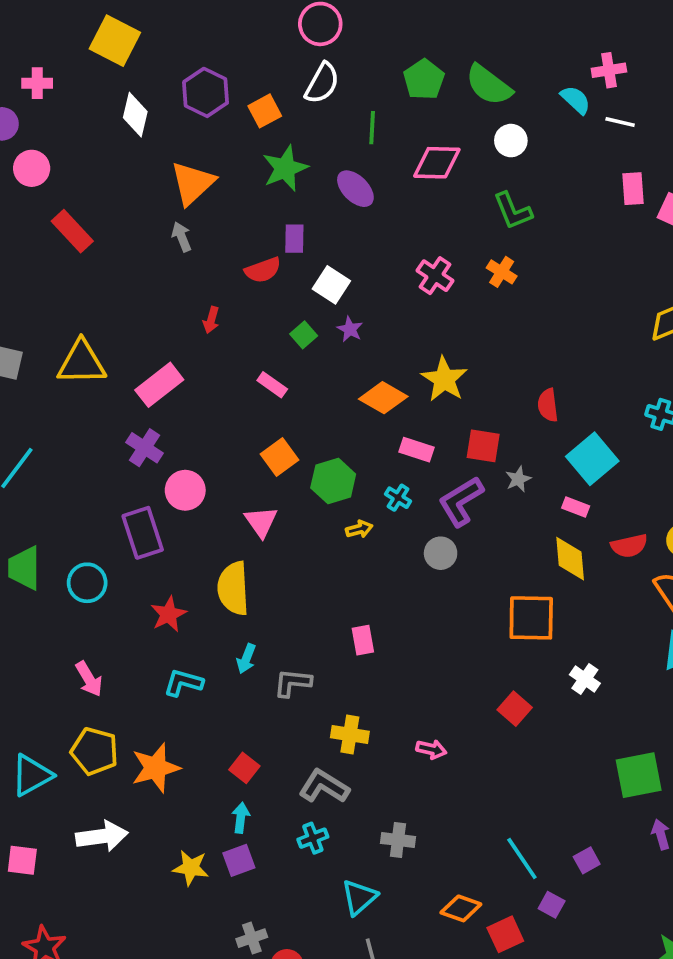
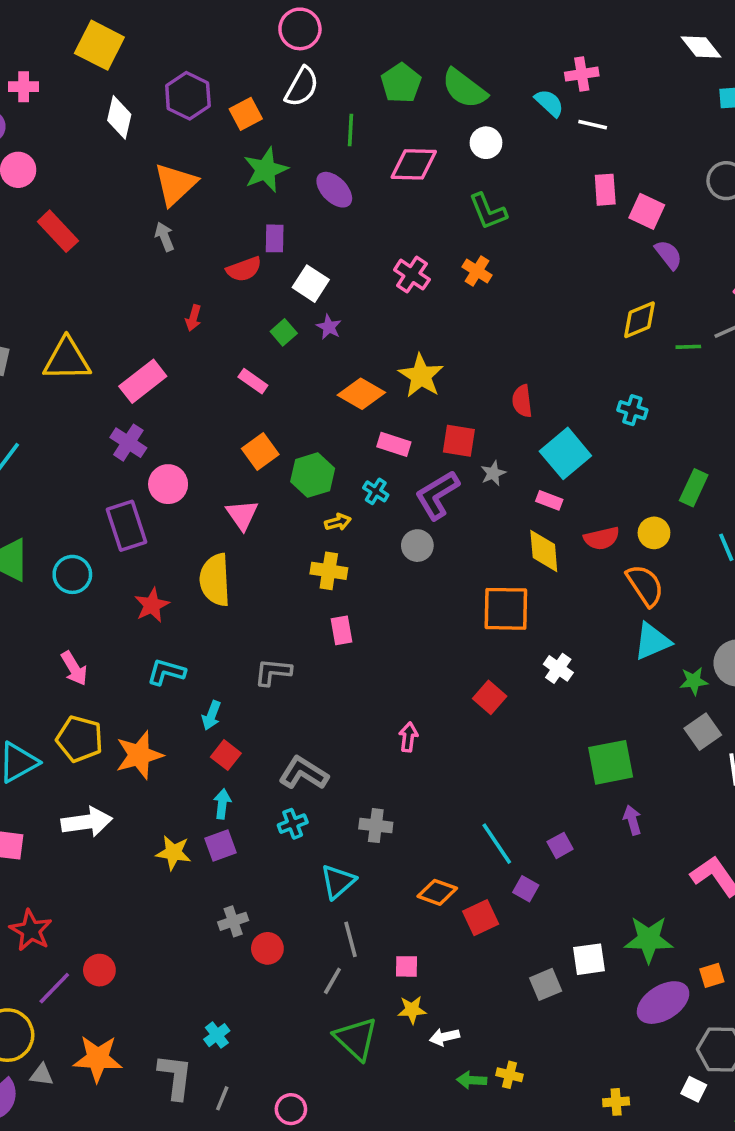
cyan arrow: (246, 659) -> (211, 715), moved
yellow cross: (350, 735) -> (329, 571), moved
pink arrow: (431, 749) -> (408, 737), turned -96

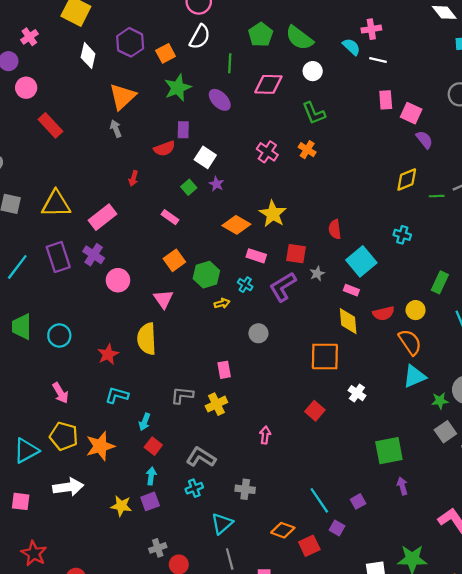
pink cross: (24, 87) -> (29, 37), turned -35
purple rectangle: (127, 526) -> (58, 257), moved
gray circle: (417, 546) -> (258, 333), moved
yellow cross: (329, 571) -> (216, 404), moved, turned -35

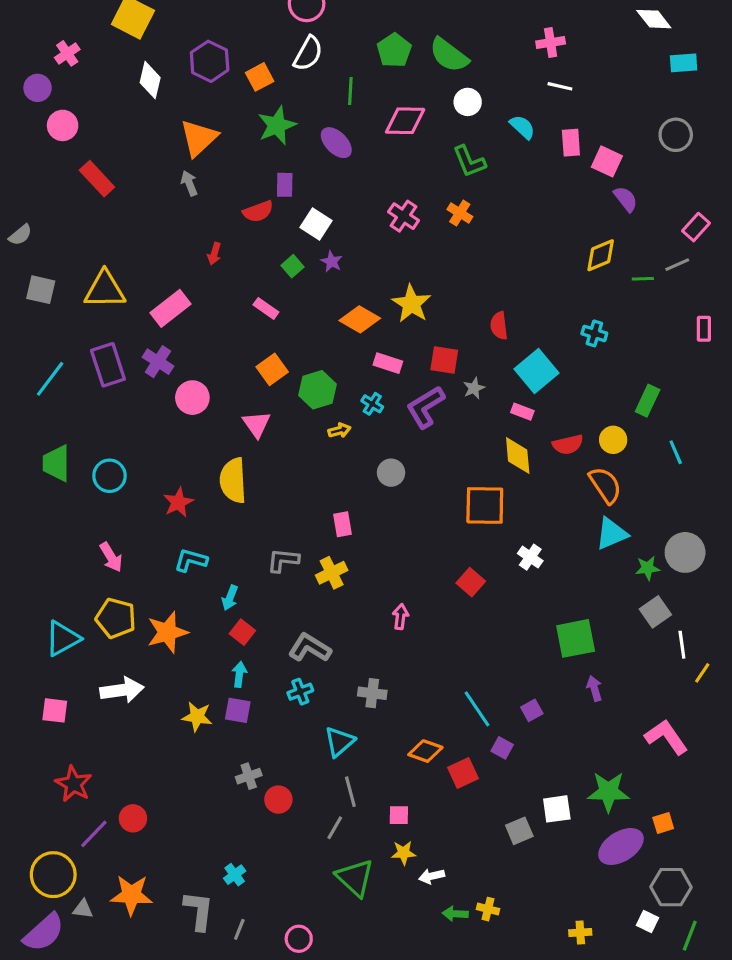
cyan semicircle: (351, 47) -> (522, 127), moved
purple square: (150, 501) -> (238, 710), turned 30

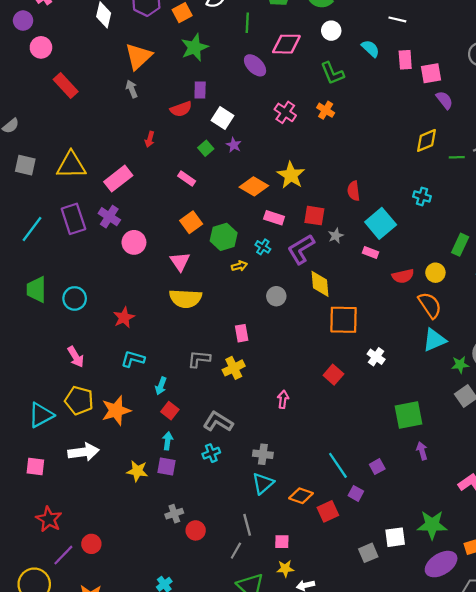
purple ellipse: (336, 143) -> (255, 65), moved
pink square: (607, 161) -> (431, 73), turned -35
yellow diamond: (518, 455) -> (320, 284), moved
yellow semicircle: (233, 480) -> (186, 298), moved, turned -84
cyan triangle: (339, 742) -> (263, 483), moved

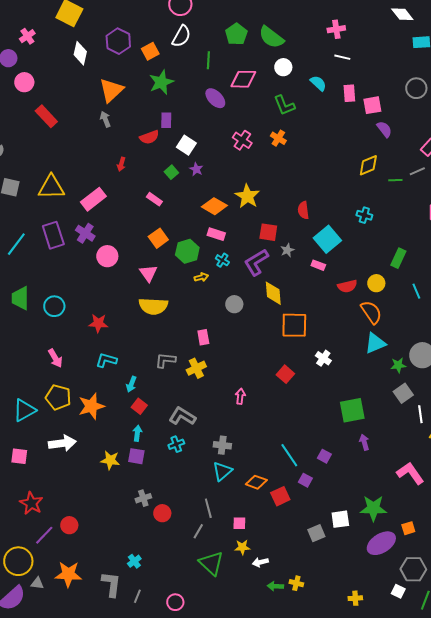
pink rectangle: (274, 218) -> (216, 234), moved
red star: (124, 318) -> (98, 323), turned 30
purple square: (377, 467) -> (324, 456), turned -32

